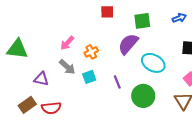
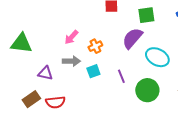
gray arrow: (67, 67) -> (71, 61), turned -42

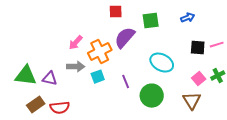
purple semicircle: (132, 38) -> (125, 38), moved
green triangle: (21, 43) -> (26, 76), moved
orange cross: (95, 46) -> (100, 52), size x1.6

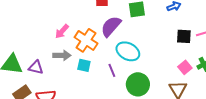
orange cross: (100, 52) -> (86, 40), turned -30
cyan ellipse: (162, 63) -> (128, 51), moved
cyan square: (98, 77) -> (84, 65), turned 32

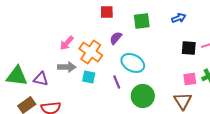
purple semicircle: (111, 26) -> (116, 38), size x0.6
pink square: (185, 67) -> (190, 79), turned 32

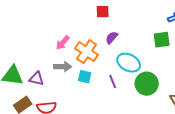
green square: (142, 21) -> (162, 40), moved
green circle: (143, 96) -> (147, 84), moved

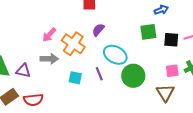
cyan square: (85, 77) -> (75, 78), moved

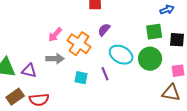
green circle: (133, 76) -> (150, 59), moved
brown triangle: (165, 93) -> (171, 93), turned -48

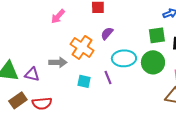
pink arrow: (55, 35) -> (58, 16), moved
cyan ellipse: (121, 55) -> (124, 58), turned -30

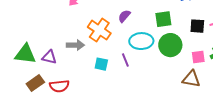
green square: (157, 35) -> (163, 19), moved

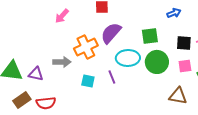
purple semicircle: (124, 16) -> (111, 33), size x1.6
orange cross: (99, 30) -> (86, 47), turned 30
pink square: (198, 57) -> (185, 66), moved

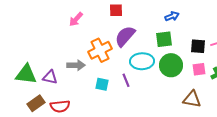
blue arrow: (174, 13) -> (172, 16), moved

